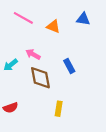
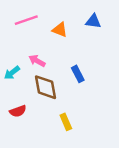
pink line: (23, 18) -> (26, 20), turned -48
red semicircle: (11, 108) -> (18, 111), moved
yellow rectangle: (59, 109) -> (66, 122), turned -32

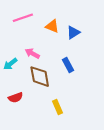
blue triangle: (93, 21) -> (73, 32), moved, turned -40

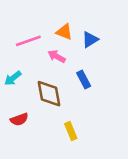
pink line: (23, 18) -> (28, 41), moved
pink arrow: (32, 53) -> (57, 56), moved

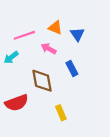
blue triangle: (90, 40) -> (77, 34), turned -32
cyan arrow: (13, 78) -> (11, 57), moved
red semicircle: (19, 119) -> (17, 103), size x1.5

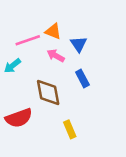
orange triangle: (55, 28) -> (53, 31), moved
blue triangle: (77, 34) -> (79, 44), moved

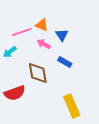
blue rectangle: (82, 78) -> (65, 62), turned -32
yellow rectangle: (70, 129) -> (72, 106), moved, size x1.6

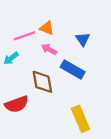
blue triangle: (62, 35) -> (83, 39), moved
blue rectangle: (65, 62) -> (73, 69), size x1.5

